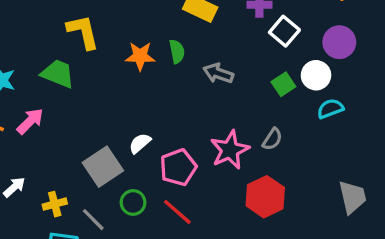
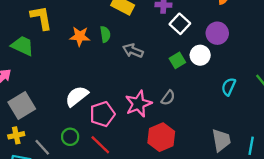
cyan semicircle: (330, 109) -> (229, 87), moved, turned -48
white semicircle: (140, 143) -> (77, 96), size x1.5
gray square: (103, 167) -> (22, 105), moved

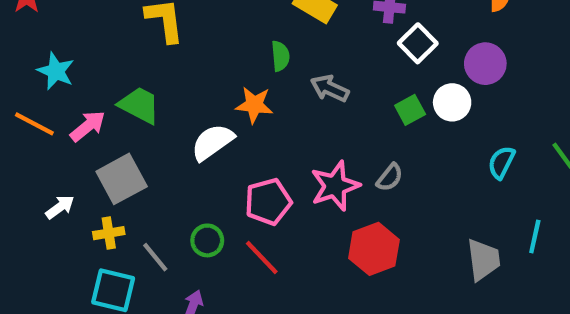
orange star: (80, 36) -> (254, 105), moved
green trapezoid: (23, 46) -> (139, 105), moved
white semicircle: (77, 96) -> (212, 142), moved
cyan line: (251, 146) -> (535, 237), moved

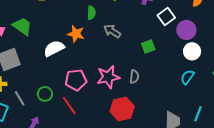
white square: (418, 43) -> (166, 17), moved
white circle: (452, 102) -> (192, 51), moved
gray semicircle: (390, 177) -> (134, 77), turned -40

